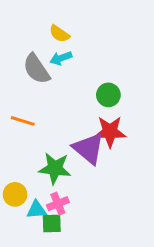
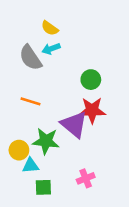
orange line: (23, 121) -> (30, 101), moved
yellow circle: (15, 194) -> (19, 150), moved
pink cross: (58, 204) -> (86, 178), moved
cyan triangle: (36, 210) -> (30, 166), moved

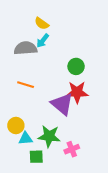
cyan arrow: (51, 49) -> (43, 41), turned -32
gray semicircle: (30, 58) -> (26, 48), turned 120
green star: (46, 141) -> (49, 136), moved

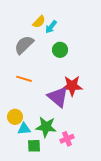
yellow semicircle: (42, 23) -> (39, 22), turned -80
cyan arrow: (43, 41) -> (51, 27), moved
gray semicircle: (26, 48) -> (24, 45), turned -40
green circle: (76, 66) -> (60, 50), moved

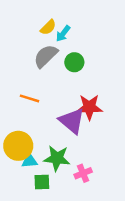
gray semicircle: (24, 45) -> (46, 56), moved
yellow circle: (15, 117) -> (18, 146), size x1.5

